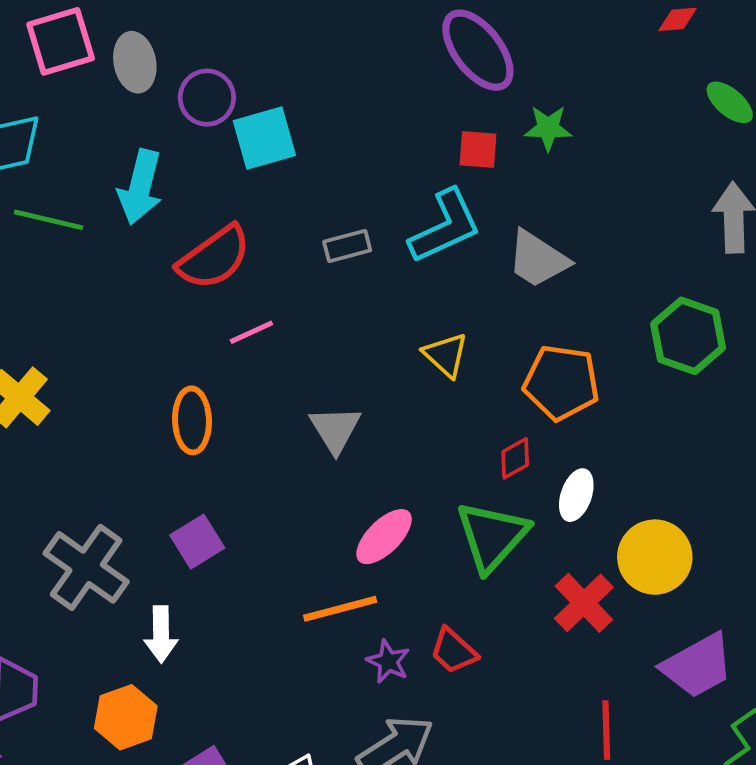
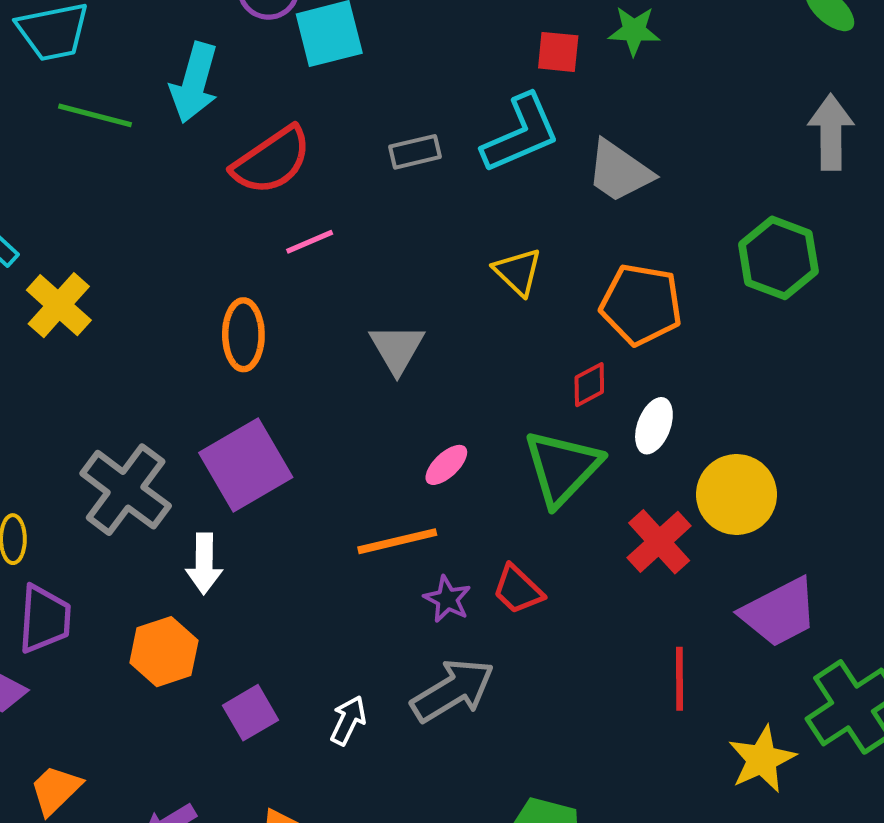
pink ellipse: (384, 537) -> (446, 465), size x0.7
purple square: (197, 542) -> (246, 465), size x1.6

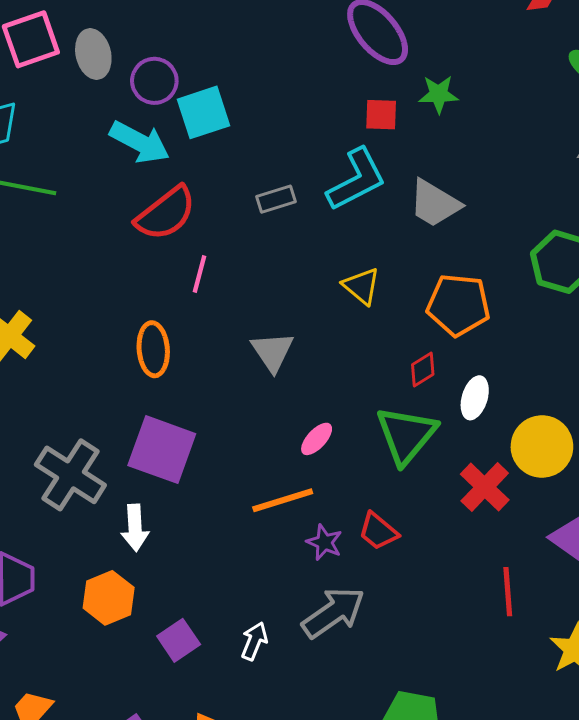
cyan arrow: (194, 83) -> (140, 142), moved, turned -74
pink line: (310, 242) -> (199, 274), turned -48
purple square: (246, 465) -> (162, 450), turned -36

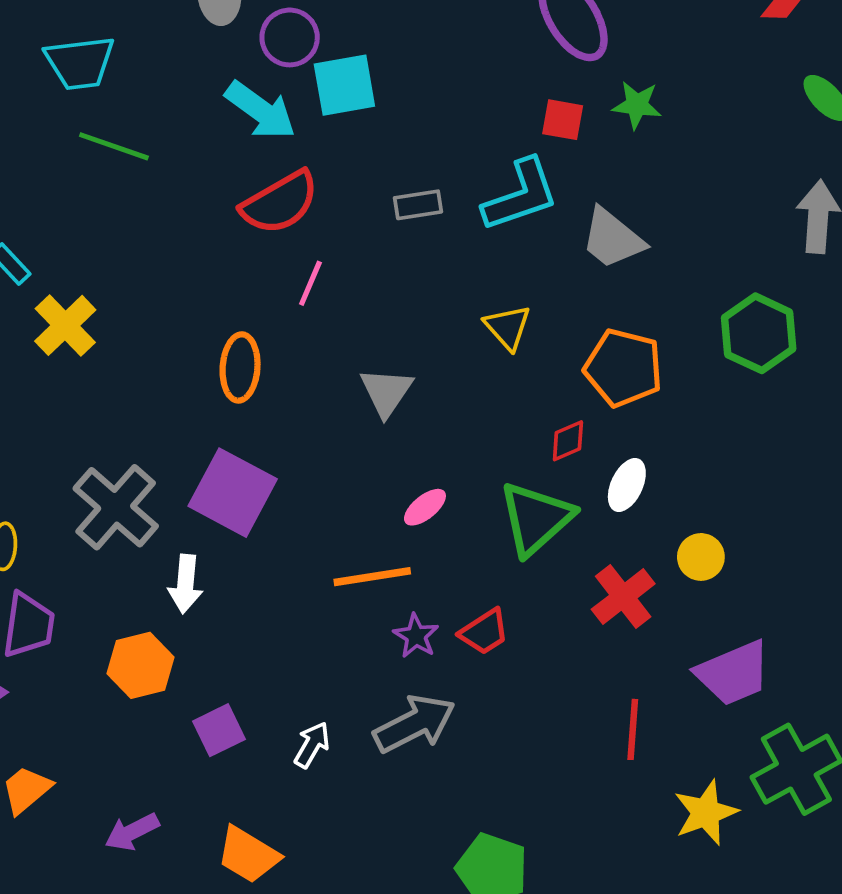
yellow circle: (542, 447) -> (701, 557), size x0.6
red trapezoid: (378, 531) -> (484, 632), turned -81

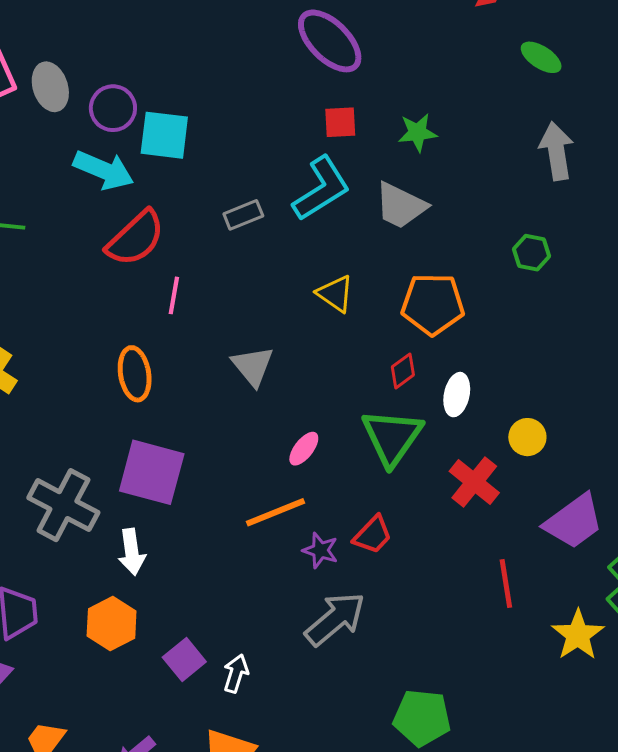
cyan square: (344, 85) -> (164, 135), turned 30
green star: (637, 105) -> (417, 133), moved
green hexagon: (759, 333) -> (531, 253), size x0.6
white arrow: (312, 745) -> (236, 673), moved

